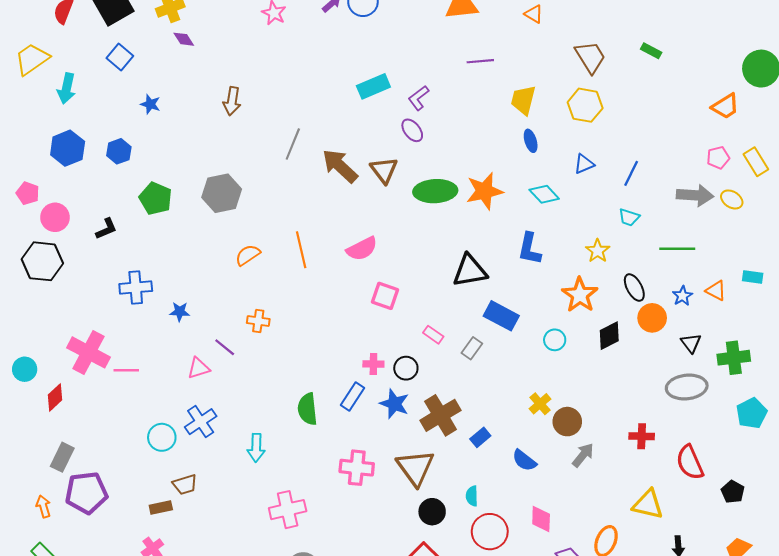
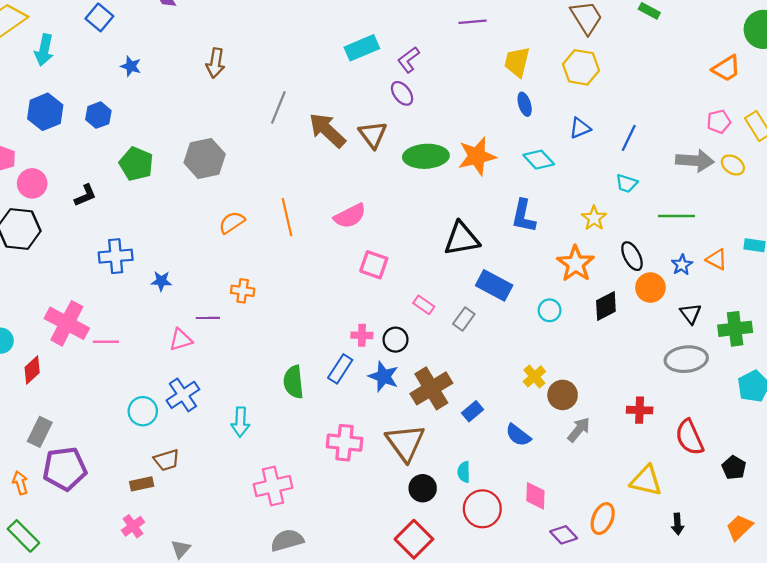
purple line: (225, 347) -> (208, 318), turned -40

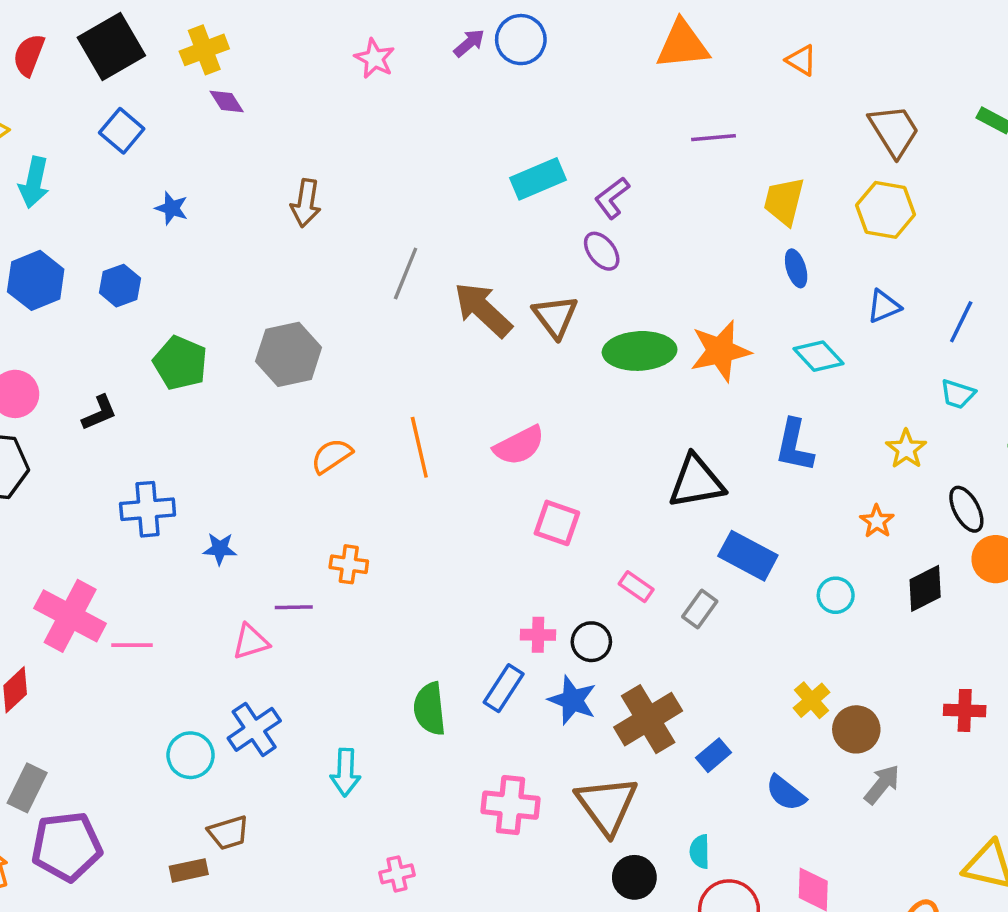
orange star: (576, 264) -> (877, 521), size x0.6
red cross: (640, 410) -> (965, 710), moved
pink cross: (273, 486) -> (397, 874), size x0.6

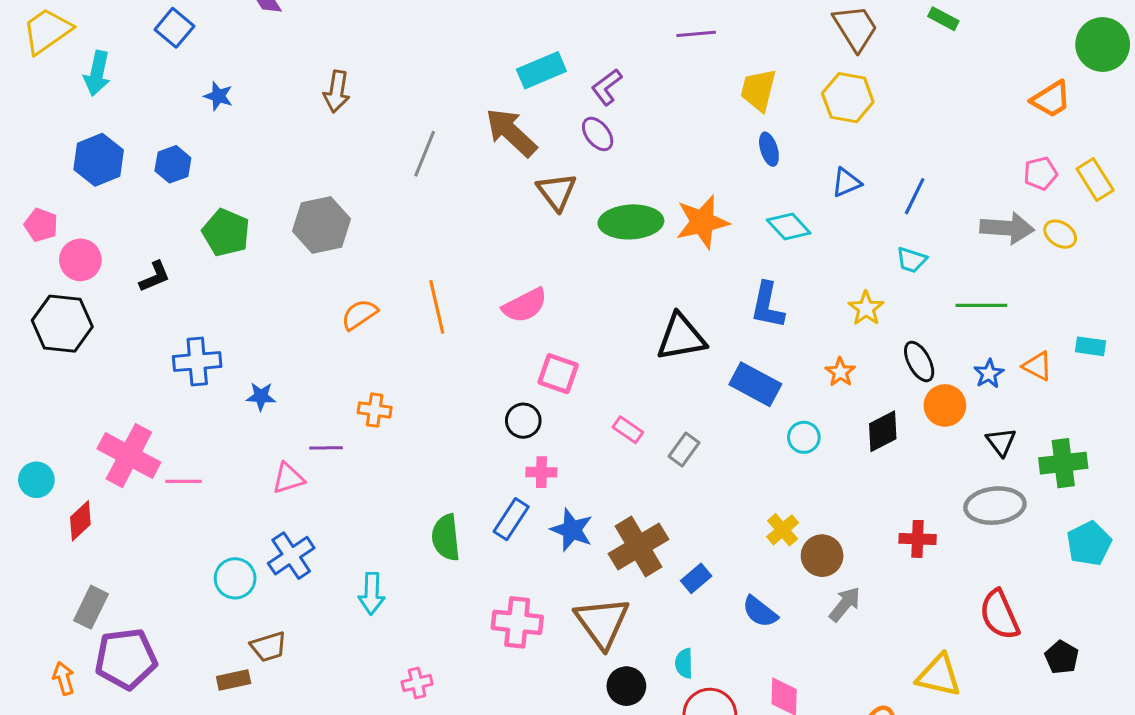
brown arrow: (483, 310) -> (511, 132), moved
blue rectangle: (748, 556) -> (755, 384), moved
black circle: (591, 642) -> (523, 421), moved

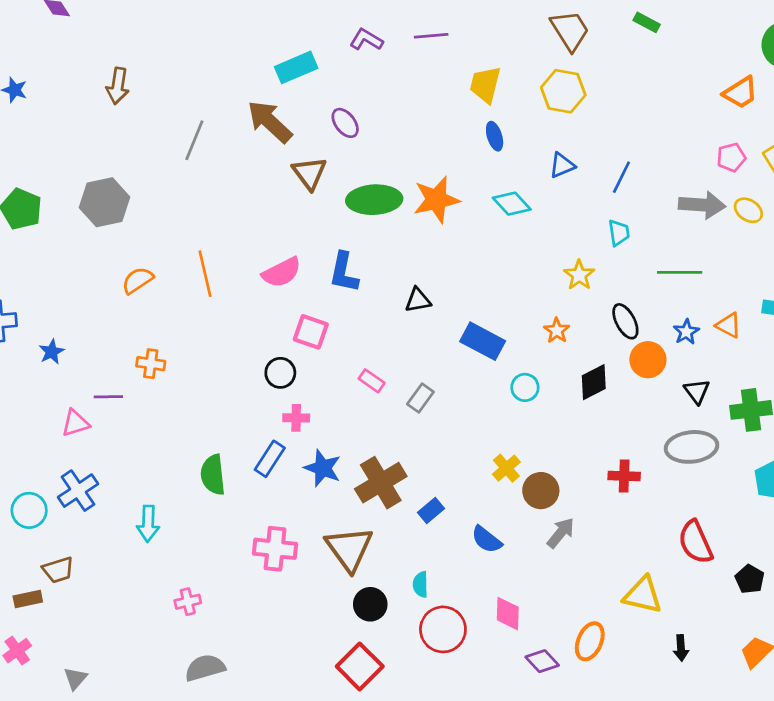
purple L-shape: (607, 87) -> (366, 40), moved, turned 68
cyan trapezoid: (912, 260) -> (619, 233), turned -116
blue L-shape: (767, 305) -> (344, 272), moved
black triangle: (681, 337) -> (418, 300), size x0.6
blue star: (261, 396) -> (52, 352), turned -30

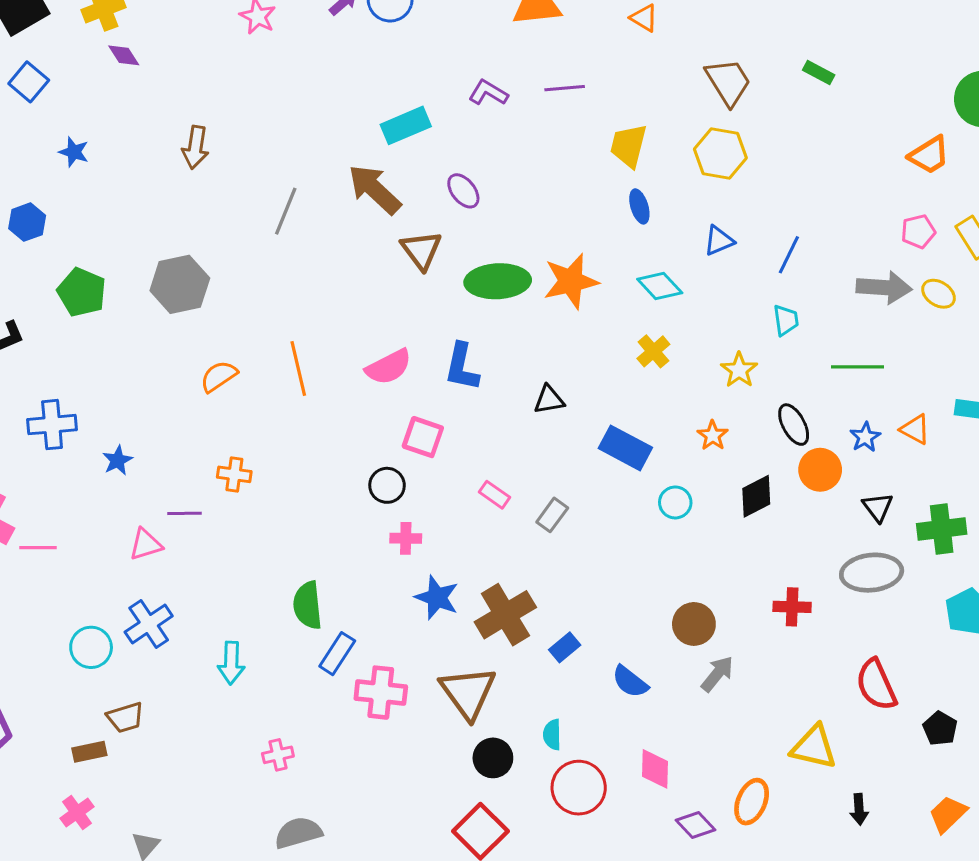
blue rectangle: (270, 459) -> (337, 654), moved
yellow cross: (506, 468) -> (653, 351), moved

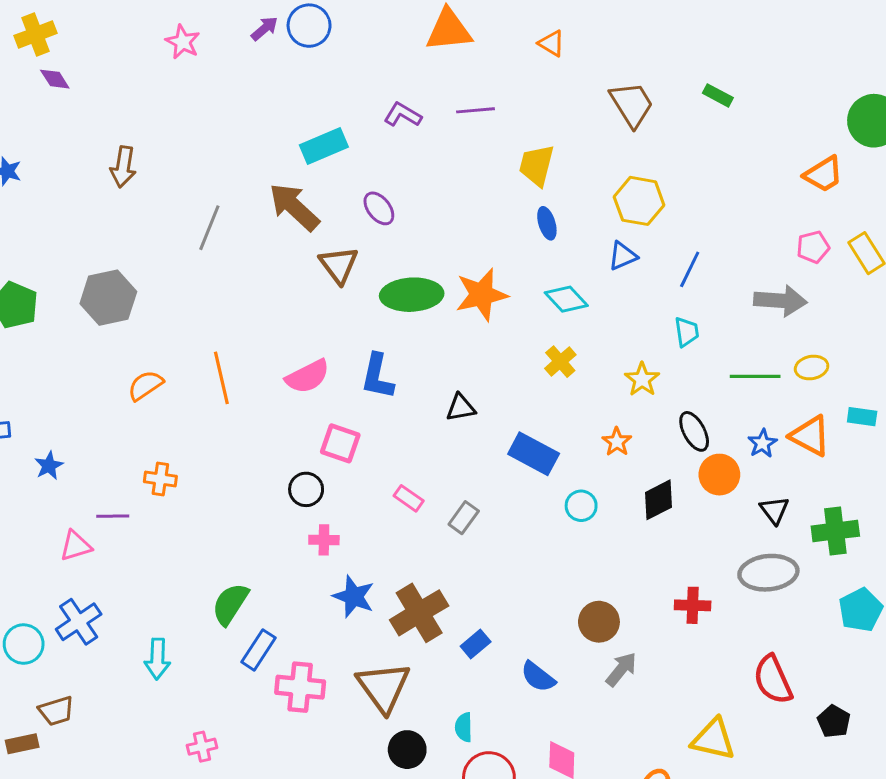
yellow hexagon: (720, 154) -> (639, 201), moved
yellow ellipse: (939, 294) -> (812, 367), moved, turned -44
orange triangle: (915, 429) -> (810, 436), size x1.4
green semicircle: (308, 605) -> (230, 604), turned 39

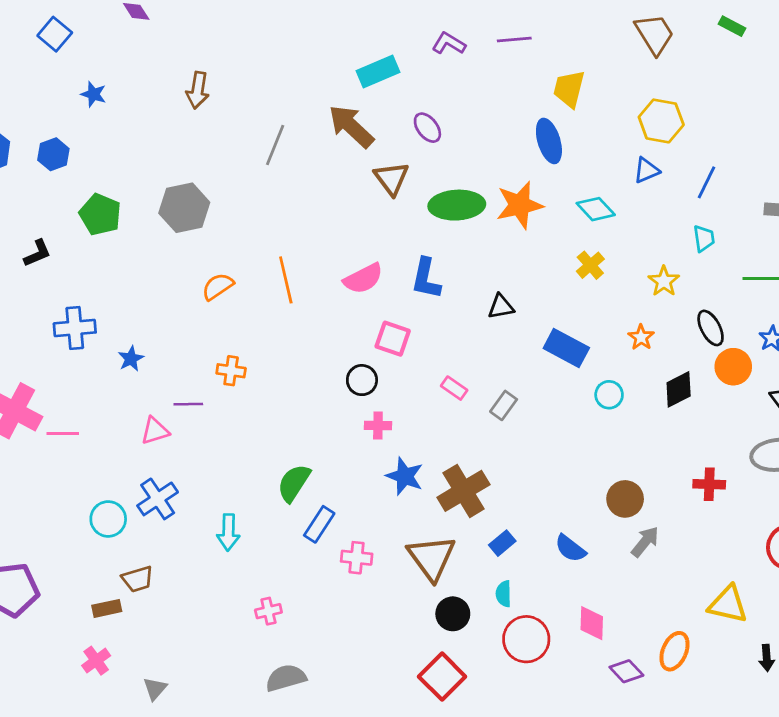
blue ellipse: (547, 223) -> (549, 141), moved, size x1.5
blue rectangle: (476, 644) -> (502, 543), moved
pink cross: (300, 687) -> (357, 558), size x0.7

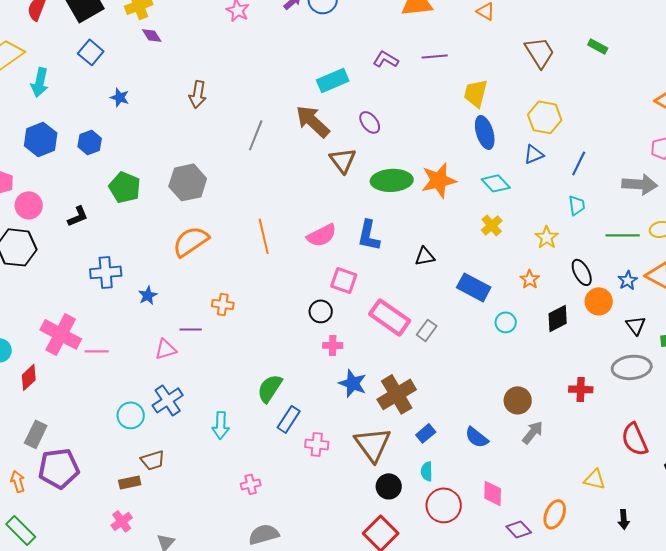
blue ellipse: (549, 141) -> (485, 132), moved
orange semicircle: (218, 287) -> (191, 241), moved, size x1.5
pink rectangle: (454, 388) -> (390, 317), size x2.0
yellow triangle: (728, 604) -> (595, 479), size x0.7

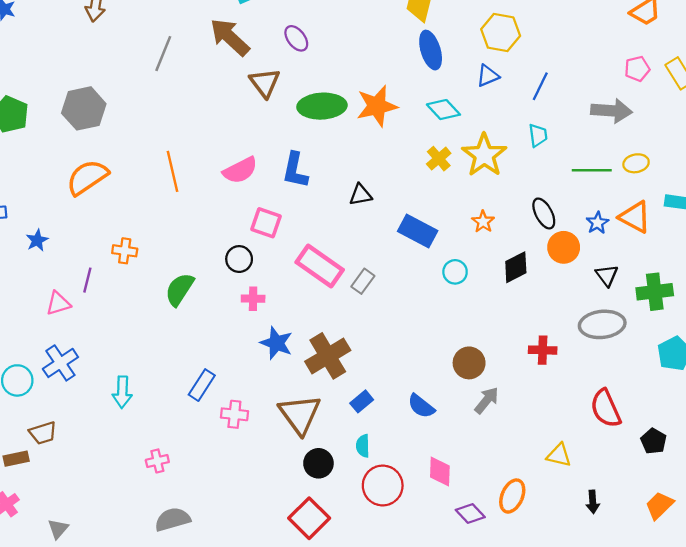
yellow star: (547, 237) -> (484, 155), moved, size x1.6
purple line: (191, 329) -> (87, 280), turned -75
green semicircle: (270, 388) -> (180, 289), moved

